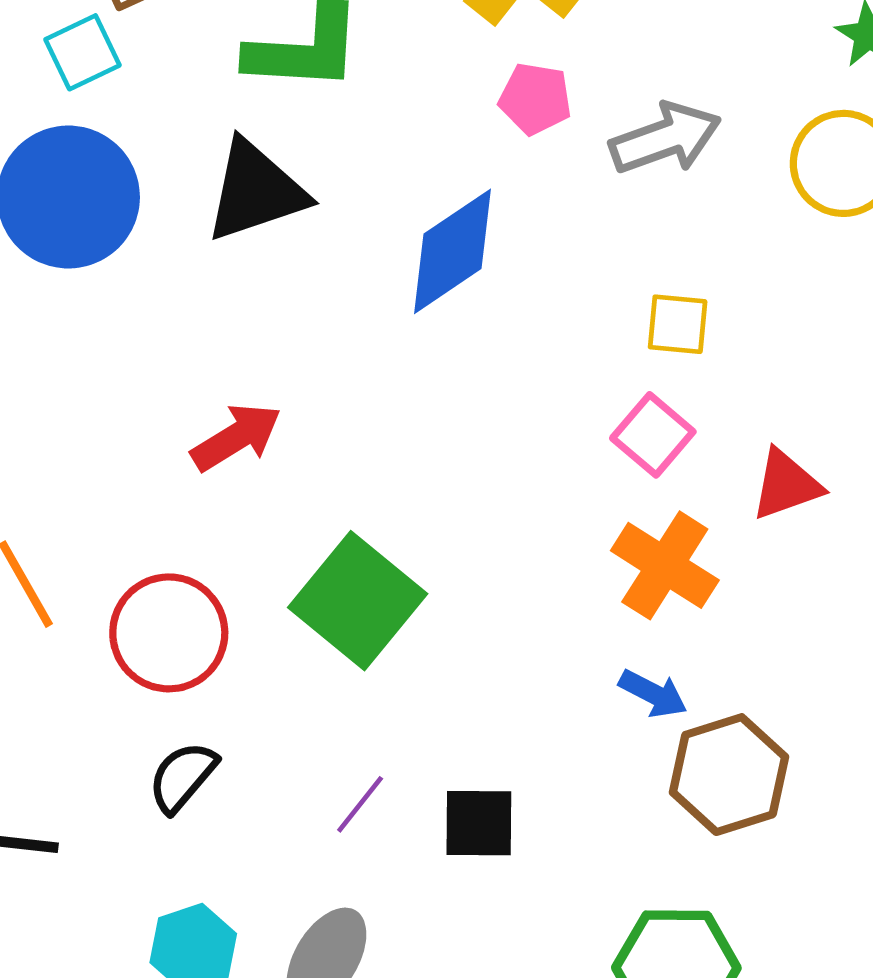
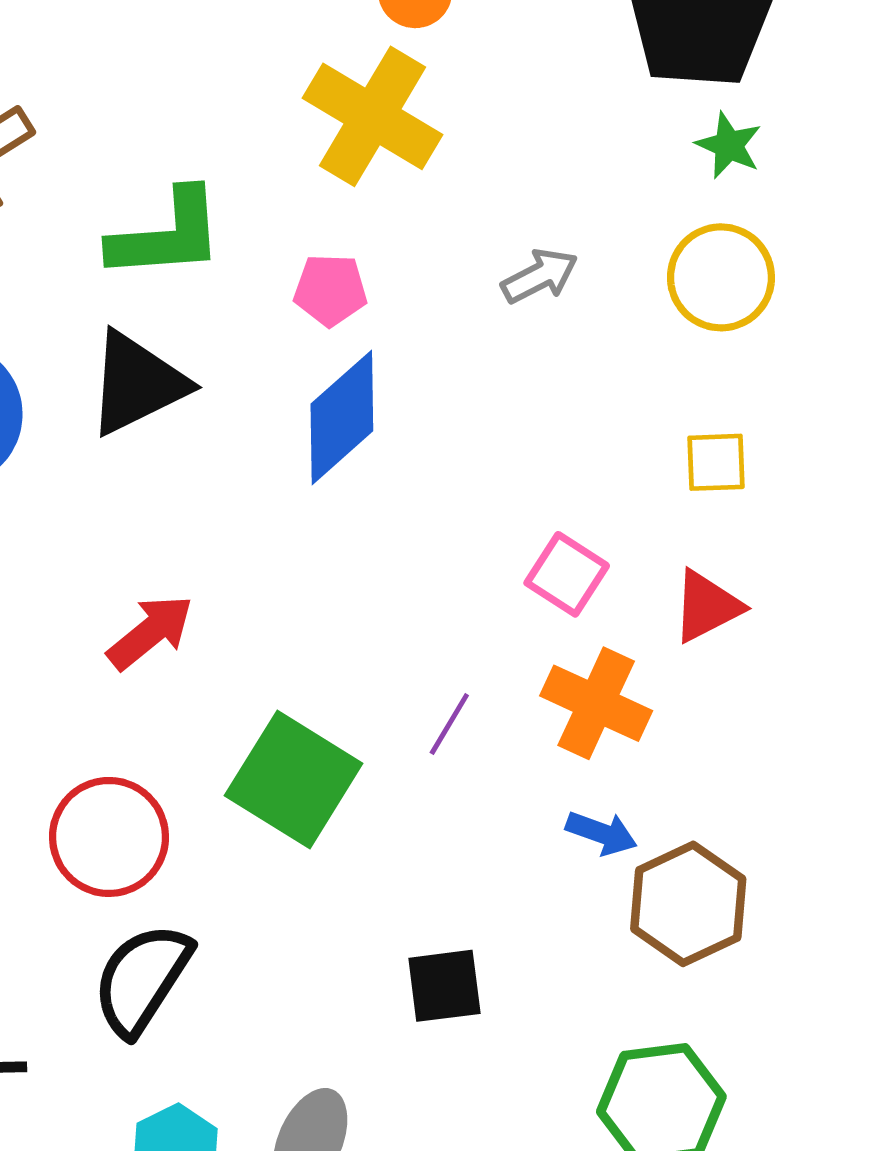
pink pentagon: (535, 99) -> (330, 290), moved
gray arrow: (665, 138) -> (540, 276), size x0.7
yellow square: (678, 324) -> (716, 462), moved
black semicircle: (182, 777) -> (142, 979), size x1.5
purple line: (360, 804) -> (449, 724), moved

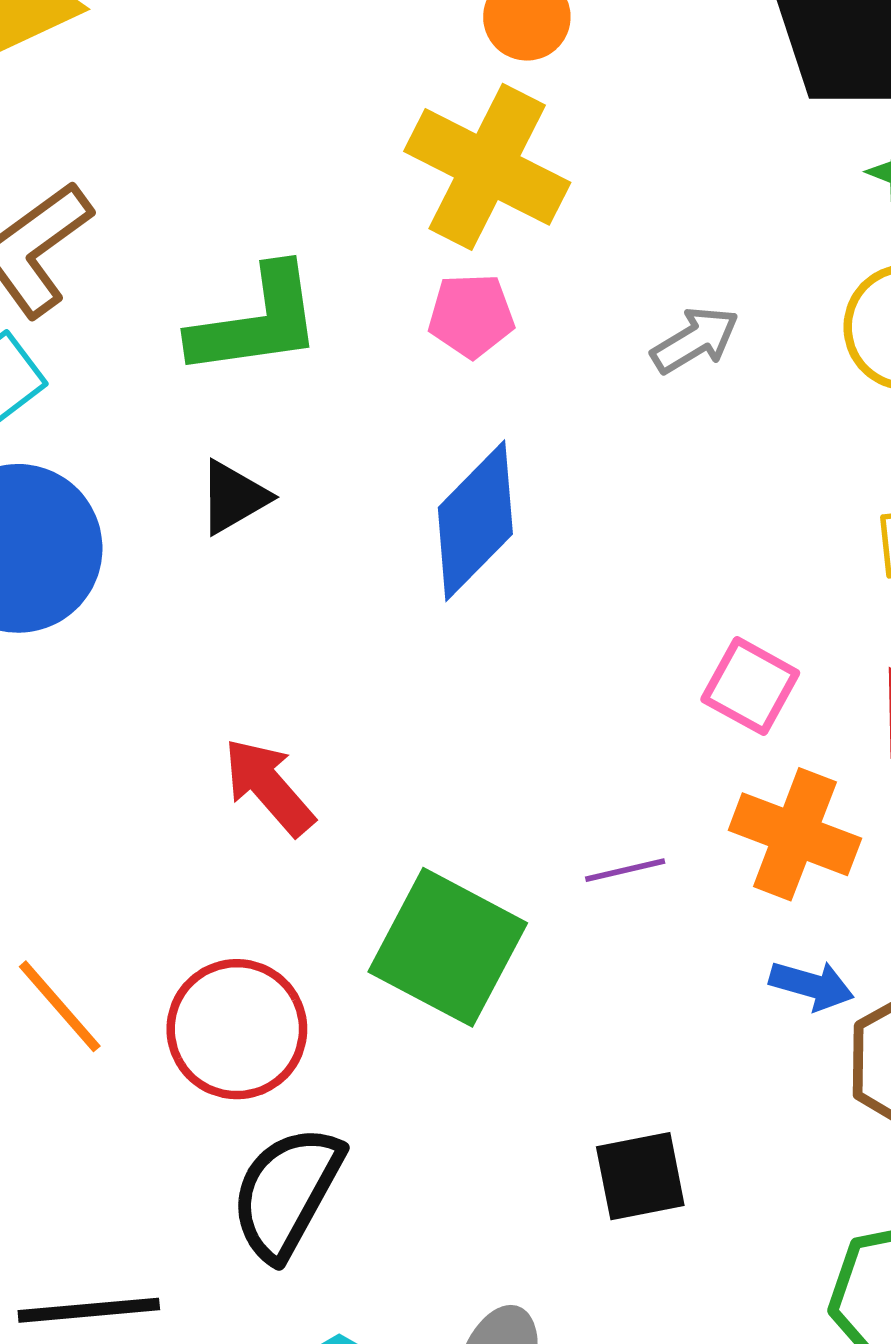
pink pentagon: (330, 290) -> (471, 316), moved
black triangle: (137, 383) -> (233, 497), size x0.6
red arrow: (150, 632) -> (269, 787), turned -88
purple line: (449, 724) -> (625, 870), turned 50

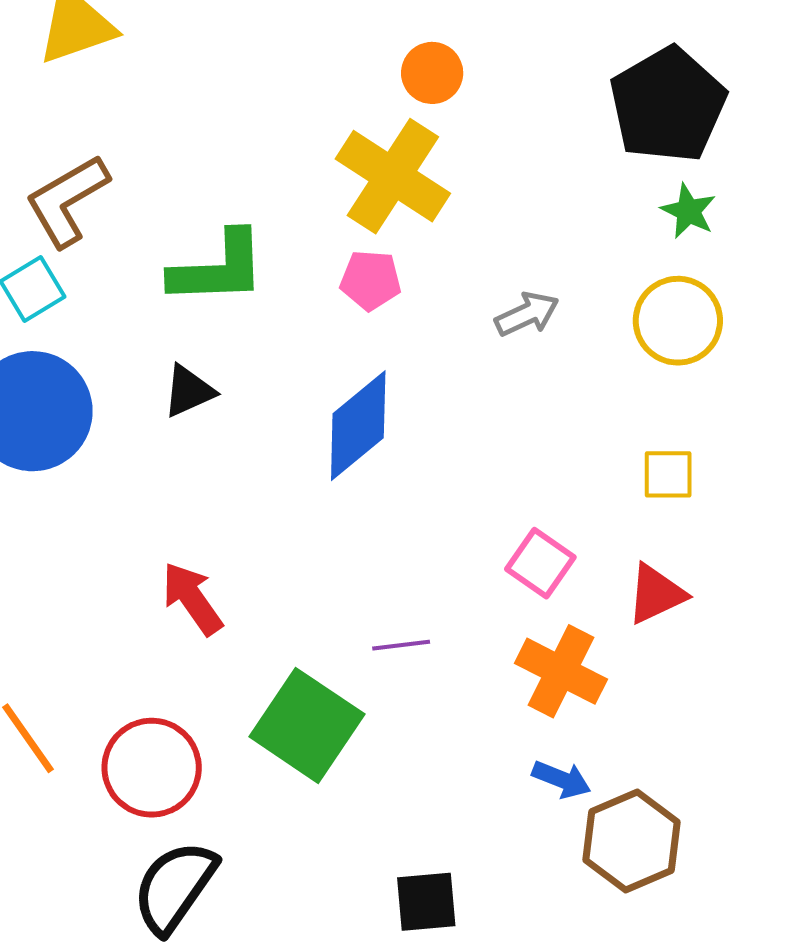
purple line: (625, 870) -> (401, 645), moved

